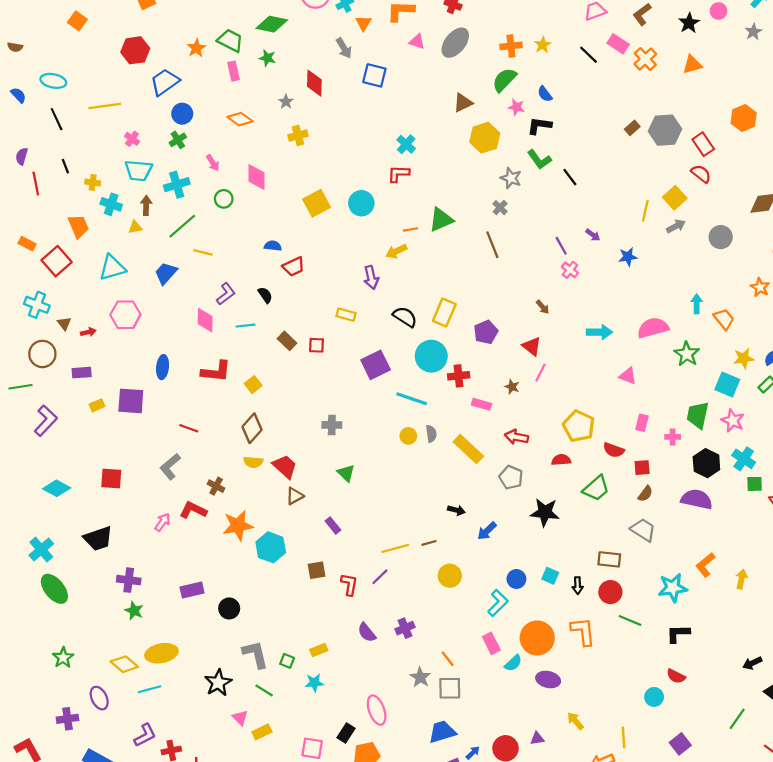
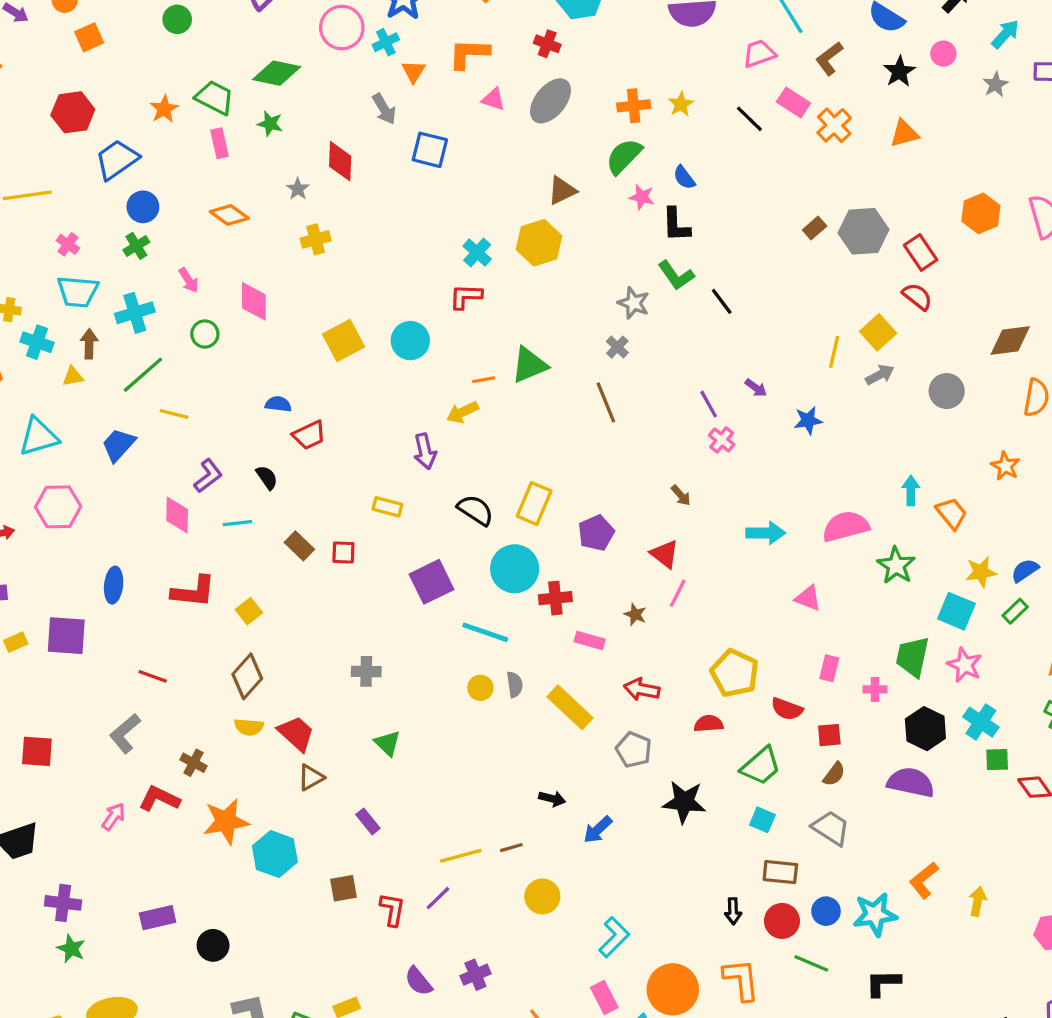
black L-shape: (539, 126) -> (676, 225), turned -100
yellow hexagon: (485, 138) -> (539, 243), moved
cyan square: (550, 576) -> (762, 820), moved
blue circle: (516, 579) -> (826, 911), moved

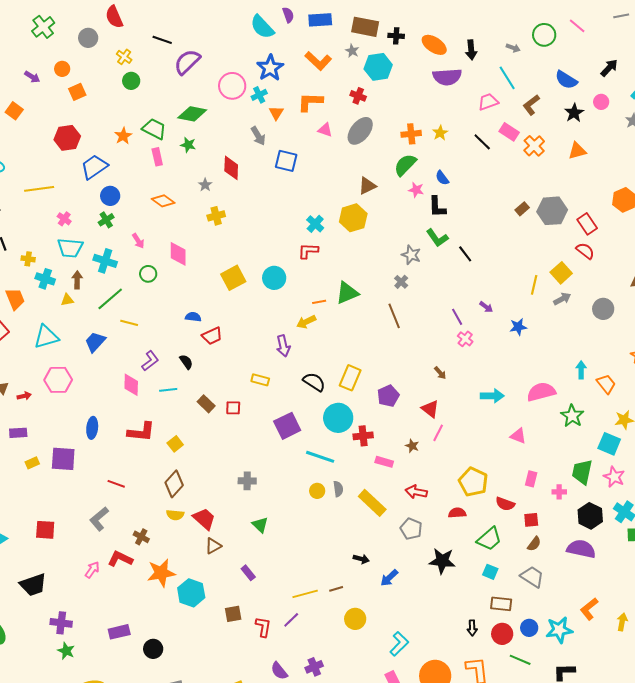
cyan cross: (135, 313) -> (105, 261), turned 35

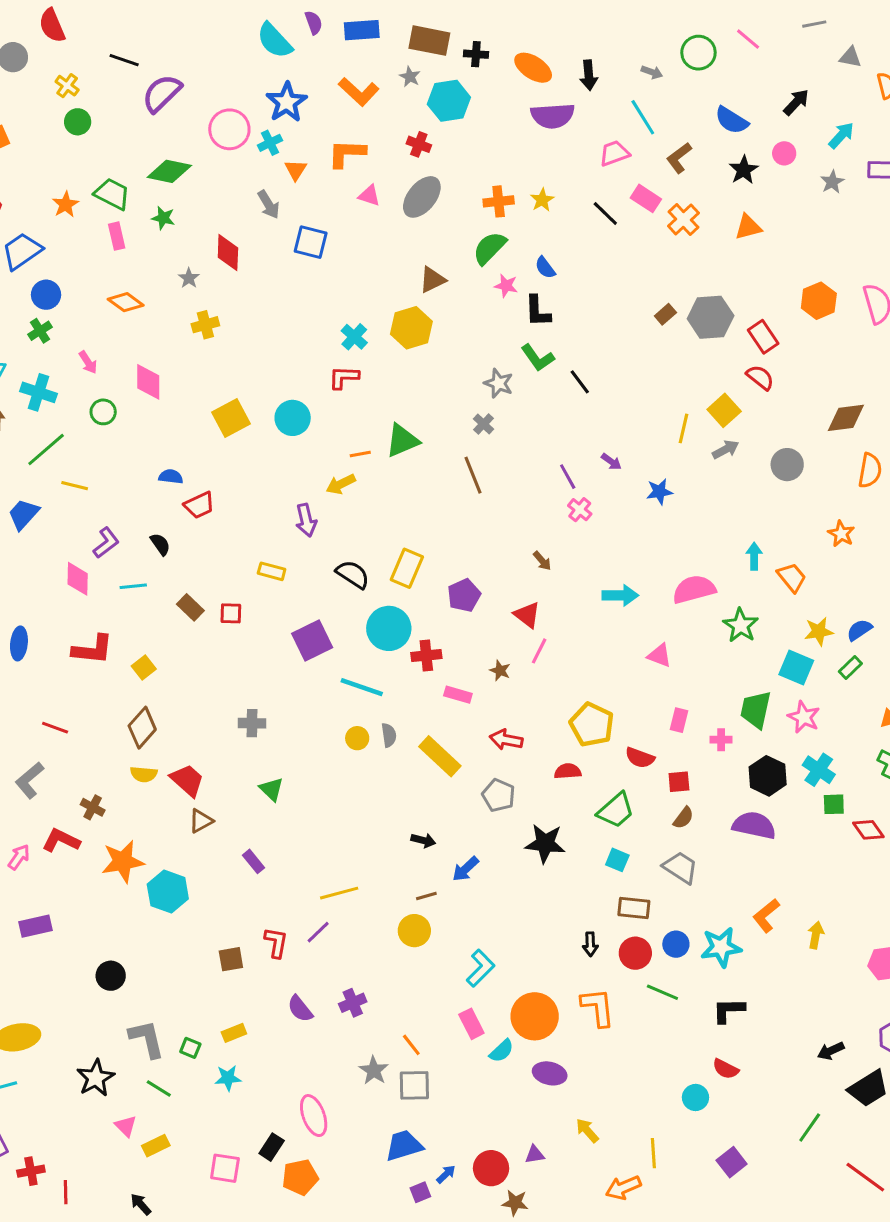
brown line: (336, 589) -> (426, 896), moved
brown square: (233, 614) -> (231, 959), moved
purple rectangle: (119, 632) -> (35, 926), moved

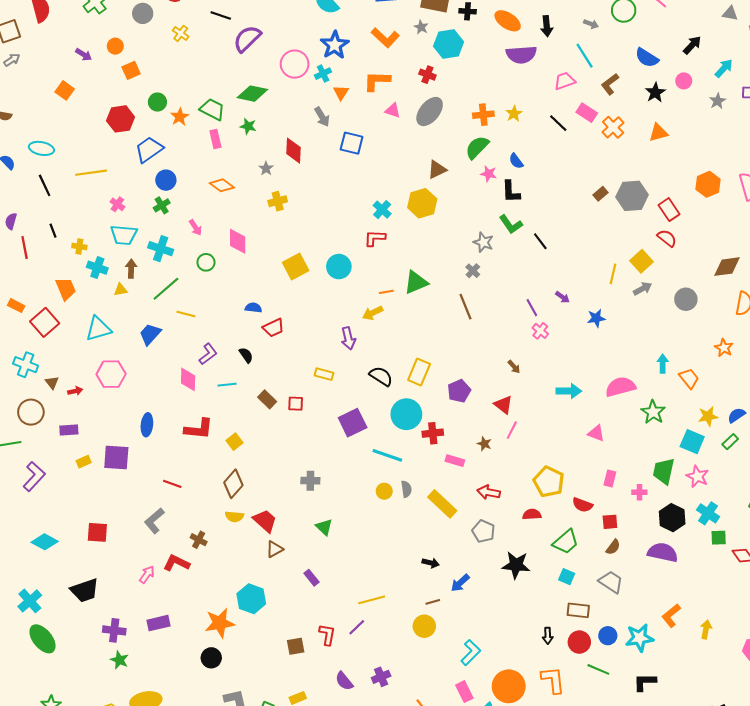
green circle: (78, 122) -> (157, 102), moved
orange star: (123, 861) -> (220, 623), moved

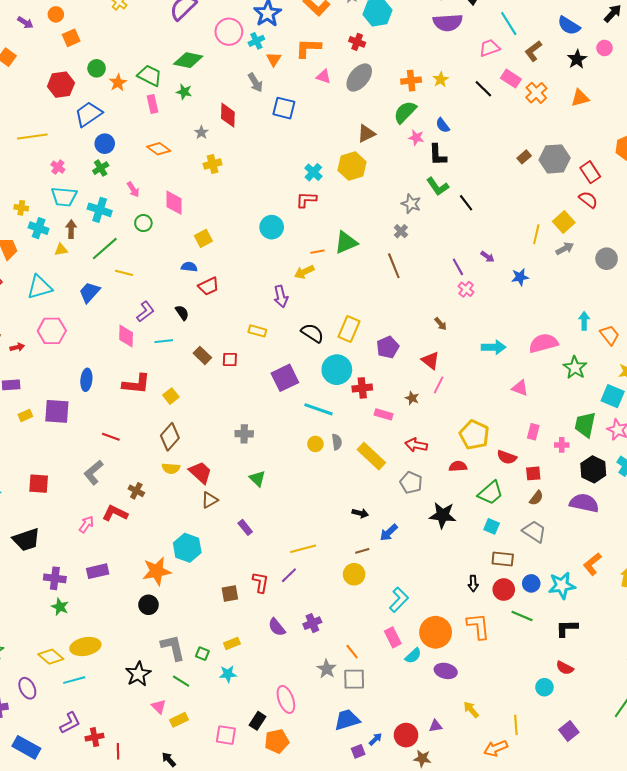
yellow square: (296, 267) -> (203, 238), moved, size x0.7

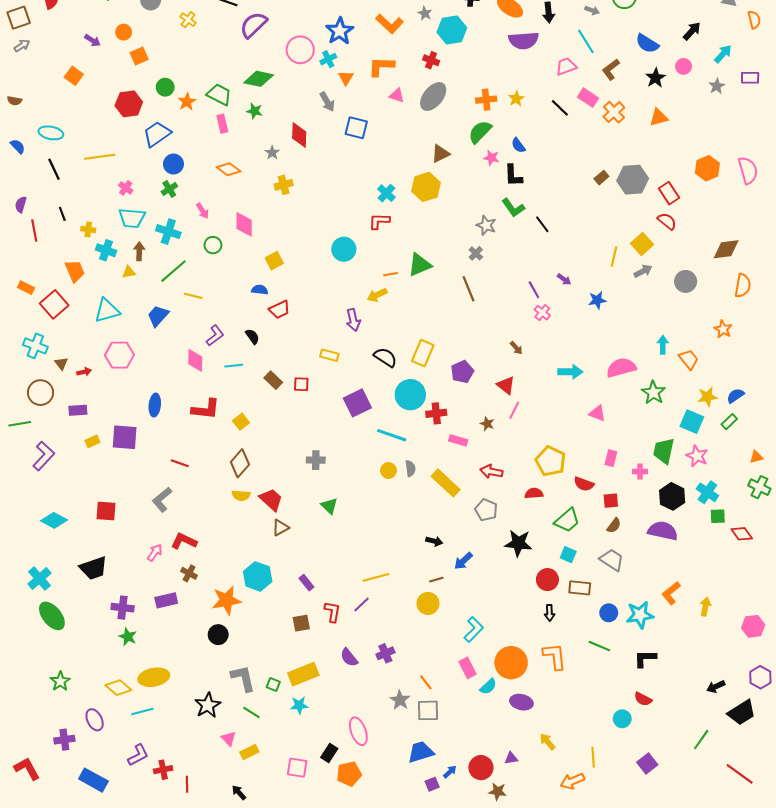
brown cross: (136, 491) -> (189, 573), moved
purple rectangle: (245, 527) -> (306, 583), moved
red circle: (504, 590) -> (547, 580), moved
yellow rectangle: (232, 643) -> (303, 674), size x1.8

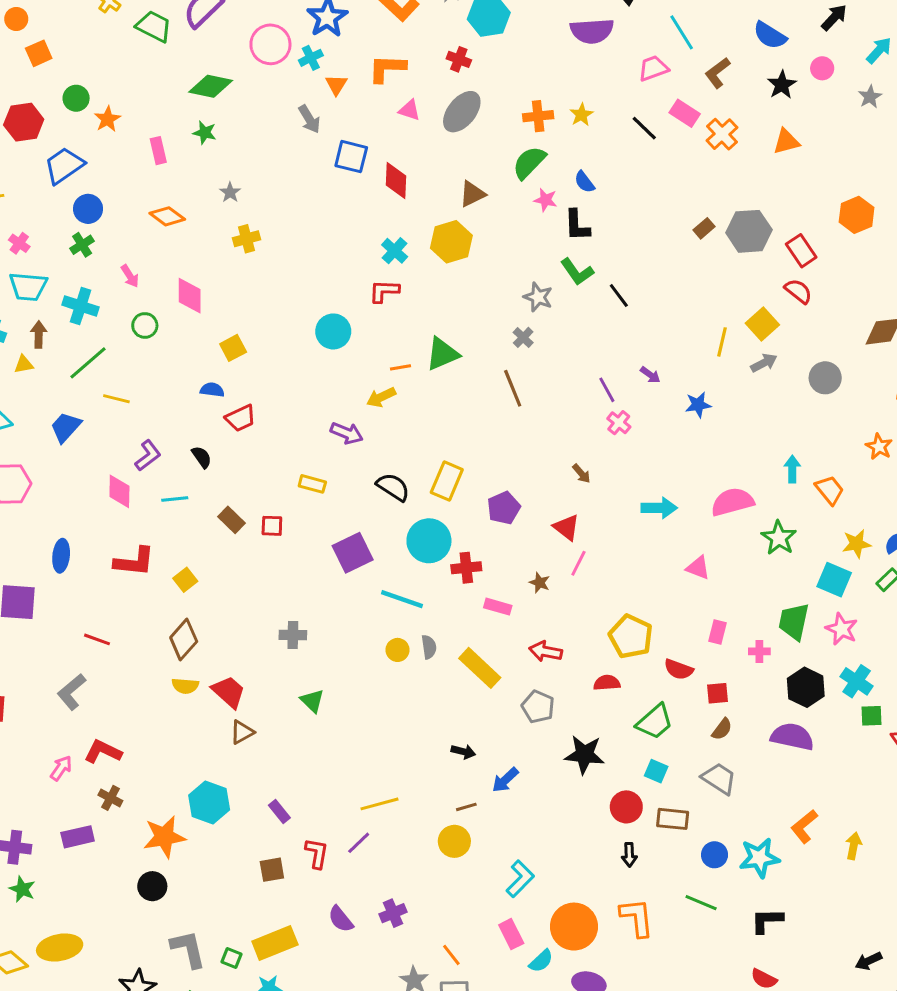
green trapezoid: (219, 94) -> (154, 26), moved
red diamond: (299, 135) -> (396, 180), moved
purple arrow: (353, 320) -> (347, 433), turned -55

